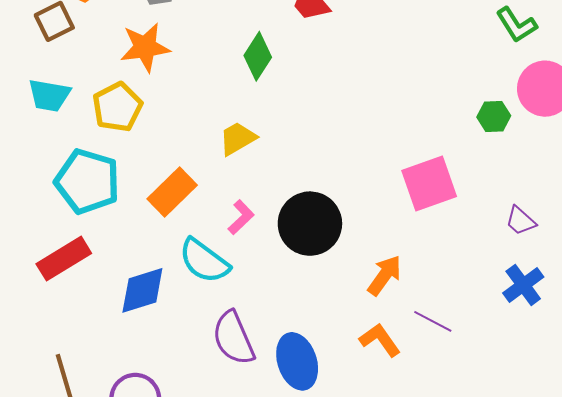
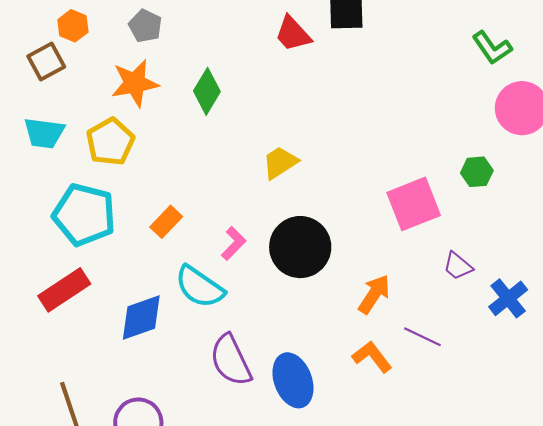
green diamond: (258, 56) -> (207, 91), moved
green hexagon: (494, 116) -> (477, 172), moved
yellow trapezoid: (238, 138) -> (280, 163), moved
orange rectangle: (172, 192) -> (166, 222), size x0.7
purple trapezoid: (521, 221) -> (458, 266), moved

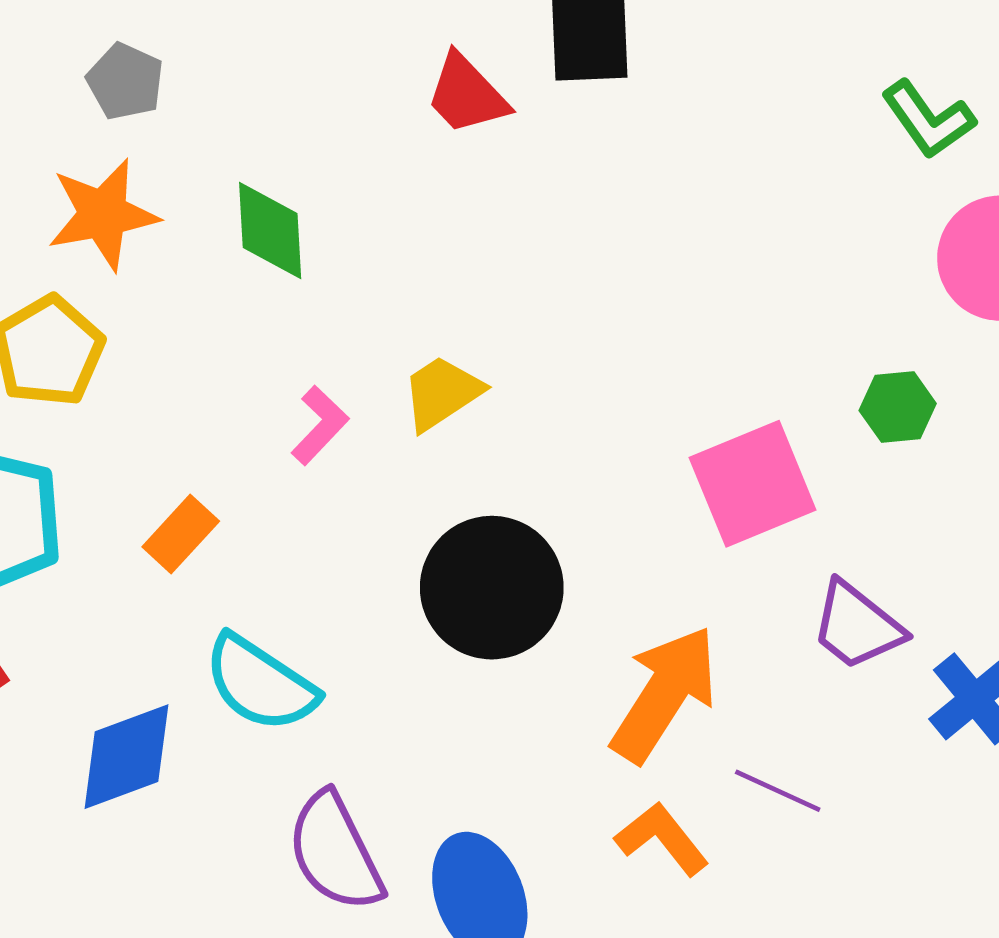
green diamond: (207, 91) -> (270, 231), turned -33
pink L-shape: (234, 243) -> (320, 425), moved
purple trapezoid: (458, 266) -> (857, 626), size x1.4
orange arrow: (374, 294) -> (664, 694), size x1.5

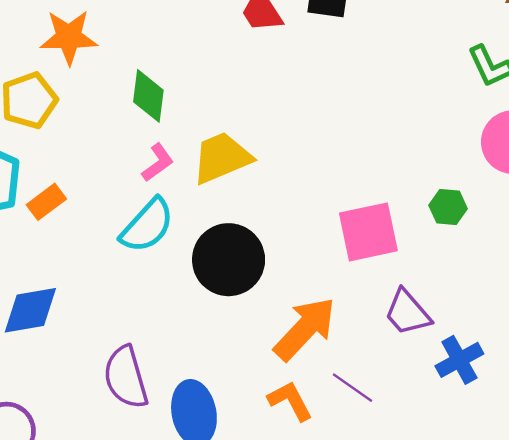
green diamond: (270, 231) -> (148, 96), moved
yellow trapezoid: (442, 393) -> (222, 158), size x1.4
orange rectangle: (181, 534) -> (46, 202), moved
cyan semicircle: (260, 683) -> (147, 226), moved, turned -92

